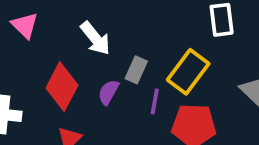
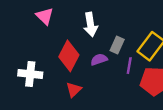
white arrow: (95, 38) -> (91, 25), turned 30
purple semicircle: (108, 92) -> (99, 59), turned 42

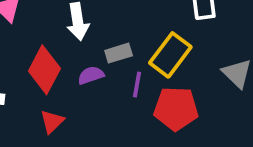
gray rectangle: (117, 45) -> (119, 53), turned 49

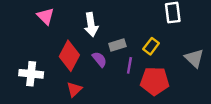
yellow rectangle: (170, 55) -> (151, 46), size x0.6
purple semicircle: (91, 75) -> (99, 59), turned 70

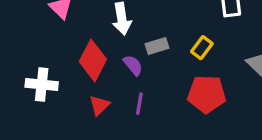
purple line: (129, 65) -> (139, 104), moved

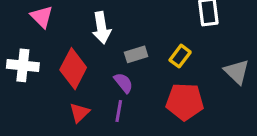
purple semicircle: (133, 65) -> (123, 83), moved
white cross: (42, 84) -> (23, 65), moved

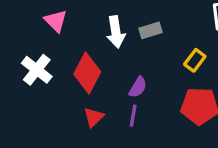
gray rectangle: (136, 54) -> (151, 30), moved
white cross: (23, 65) -> (37, 70), turned 32
purple semicircle: (123, 83) -> (138, 87), turned 70

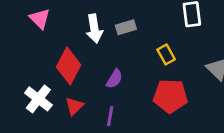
yellow rectangle: (195, 60) -> (166, 54), turned -66
white cross: (37, 70) -> (38, 99), moved
purple line: (133, 116) -> (110, 116), moved

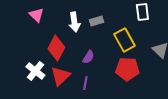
yellow rectangle: (166, 54) -> (124, 40), size x1.6
red triangle: (74, 106) -> (60, 76), size x1.5

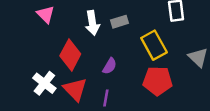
red triangle: (60, 76) -> (75, 89), turned -30

